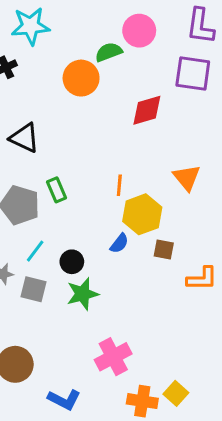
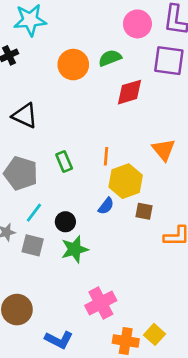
pink circle: (139, 31) -> (137, 24), moved
green semicircle: (109, 52) -> (110, 58), moved
green rectangle: (57, 190) -> (64, 161), moved

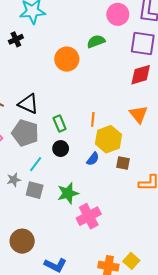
orange circle: (73, 65) -> (67, 59), moved
red diamond: (130, 92) -> (141, 75), moved
black triangle: (25, 116) -> (28, 104), moved
black circle: (65, 222) -> (61, 149), moved
pink cross: (101, 303) -> (89, 216), moved

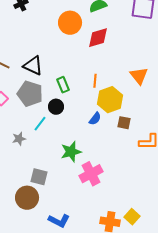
red diamond: (141, 75) -> (98, 38), moved
black circle: (61, 149) -> (56, 107), moved
gray square: (35, 190) -> (39, 177), moved

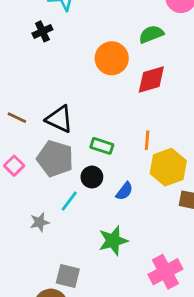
green rectangle: (63, 85) -> (102, 146), turned -49
blue semicircle: (95, 119) -> (124, 191), moved
pink cross: (91, 174) -> (165, 272), moved

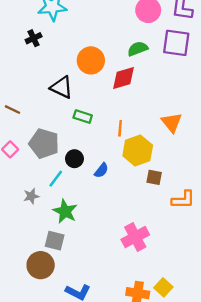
green semicircle: (151, 34) -> (138, 49), moved
black triangle: (59, 119) -> (62, 87), moved
green rectangle: (102, 146) -> (83, 117), moved
green star: (113, 241) -> (65, 211), moved, turned -30

